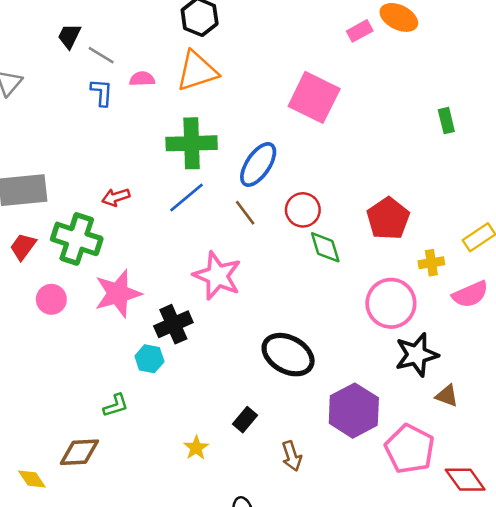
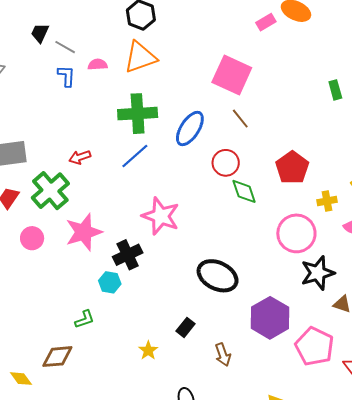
brown line: (245, 213) -> (240, 119), moved
green cross: (77, 239) -> (50, 191), turned 33

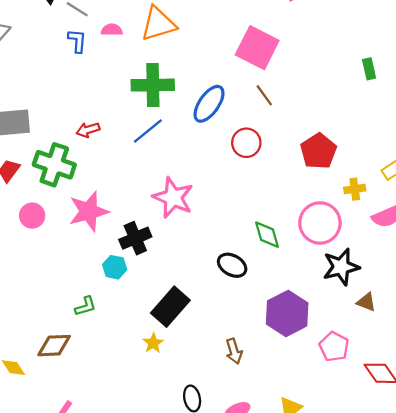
green cross: (50, 191) -> (54, 165), turned -33
green diamond: (244, 191) -> (267, 235), moved
black ellipse: (218, 276) -> (232, 265), size x0.7
black rectangle: (185, 327) -> (170, 307), moved, size x1.8
pink pentagon: (314, 346) -> (334, 347), size x0.7

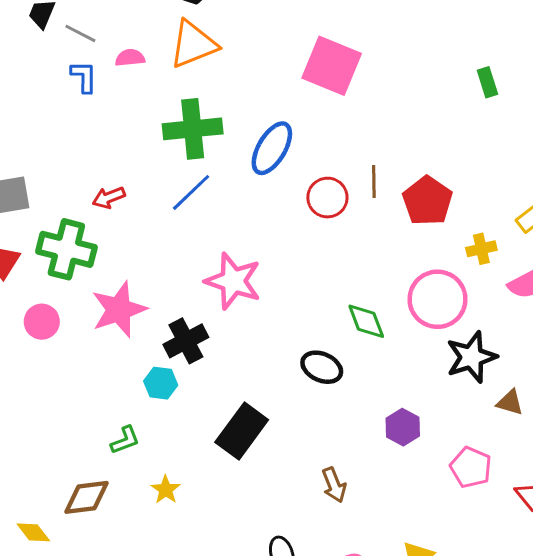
brown line: (264, 95) -> (374, 182), moved, turned 40
purple hexagon: (287, 313) -> (403, 427), size x0.6
yellow star: (153, 343) -> (166, 490), moved

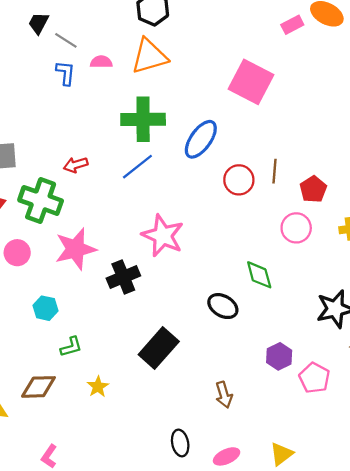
red pentagon: (427, 201) -> (313, 189), size x0.7
pink circle: (437, 299) -> (296, 228), moved, size x0.7
cyan hexagon: (161, 383) -> (45, 308), moved
pink pentagon: (471, 467) -> (314, 378), moved

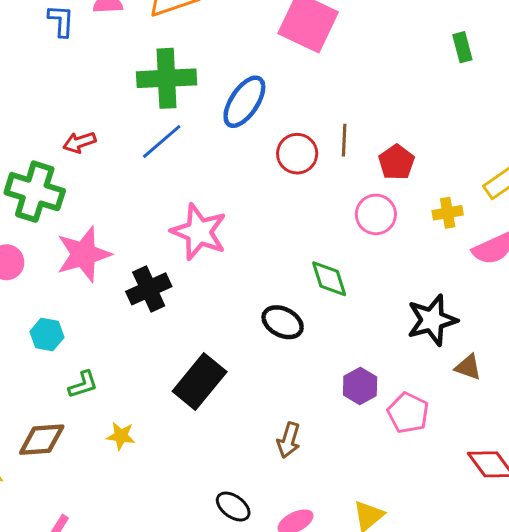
yellow star: (98, 387) -> (121, 436), turned -30
brown arrow: (224, 395) -> (289, 440), turned 35
black ellipse: (180, 443) -> (233, 507), turned -40

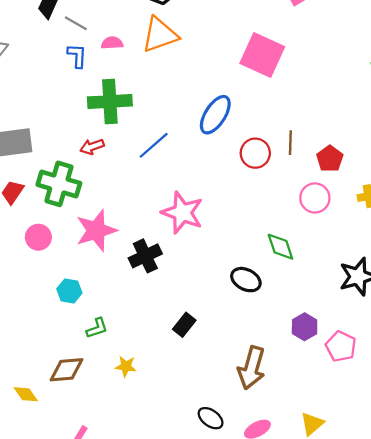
green cross: (167, 78) -> (110, 101), moved
black rectangle: (200, 381) -> (184, 325), size x0.6
brown arrow: (289, 440) -> (252, 368), size x1.6

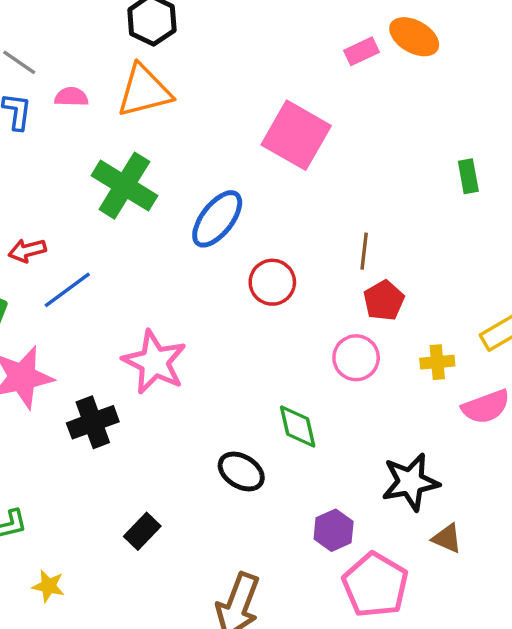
green cross: (110, 101) -> (124, 186), moved, turned 30
brown line: (290, 143) -> (364, 251), moved
blue line: (154, 145) -> (67, 290), moved
purple hexagon: (305, 327) -> (334, 530), moved
pink pentagon: (341, 346) -> (375, 585), size x1.4

